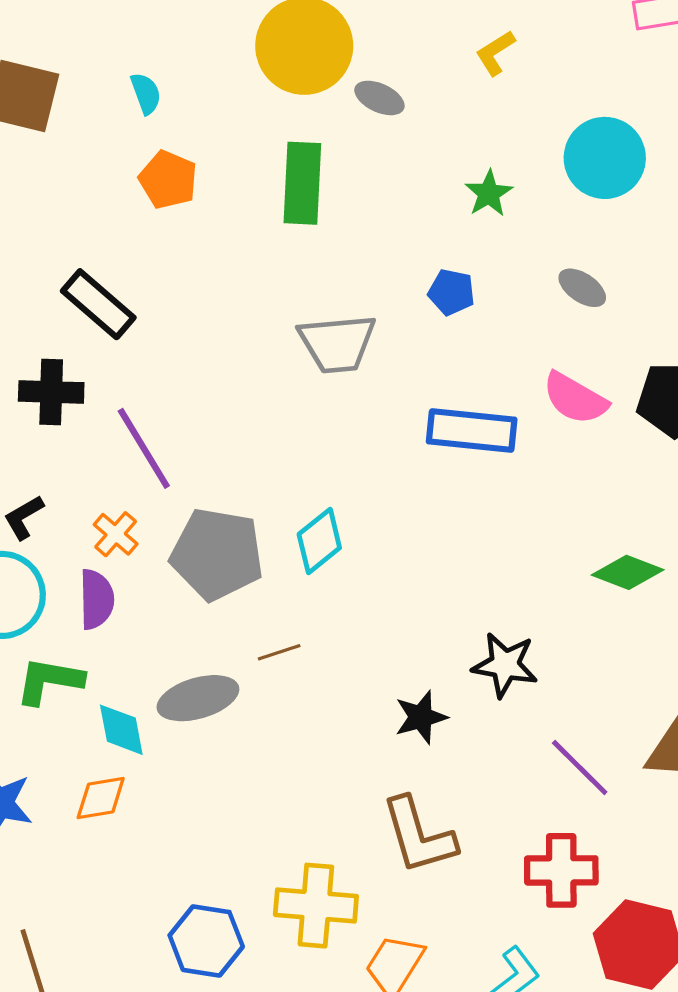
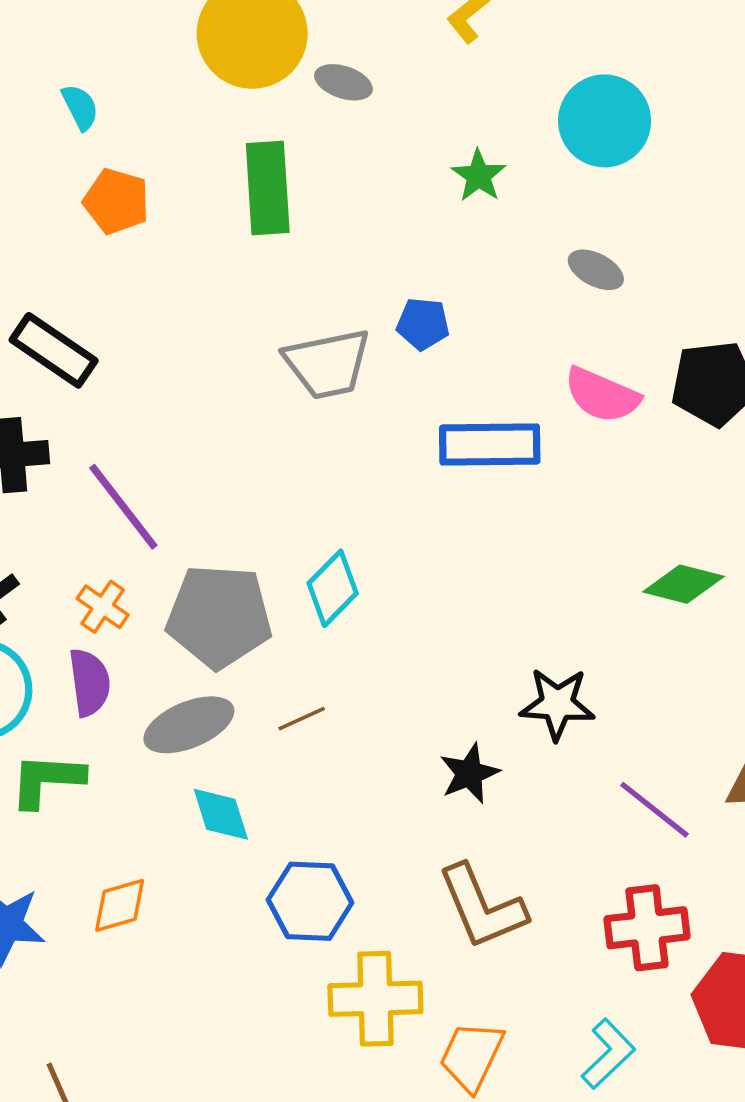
blue pentagon: (451, 292) -> (423, 324), moved
gray ellipse: (198, 698) -> (189, 725), moved
cyan diamond: (121, 730) -> (221, 814), moved
blue hexagon: (206, 941) -> (310, 901), moved

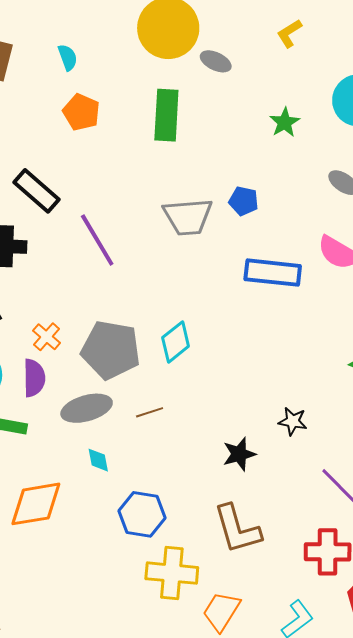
purple line: (123, 507) -> (97, 240), moved
black star: (557, 704) -> (293, 421), size x0.7
cyan diamond: (221, 814) -> (98, 460), size x0.7
orange diamond: (120, 905) -> (36, 504), size x1.6

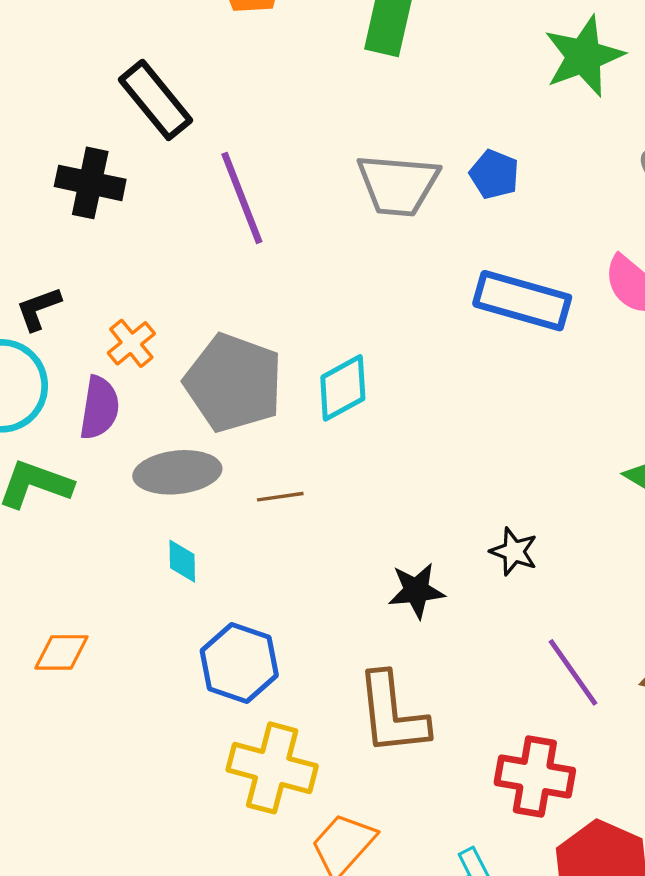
green star: (285, 122) -> (584, 56), size x1.6
orange diamond: (36, 504) -> (61, 652), moved, size x0.6

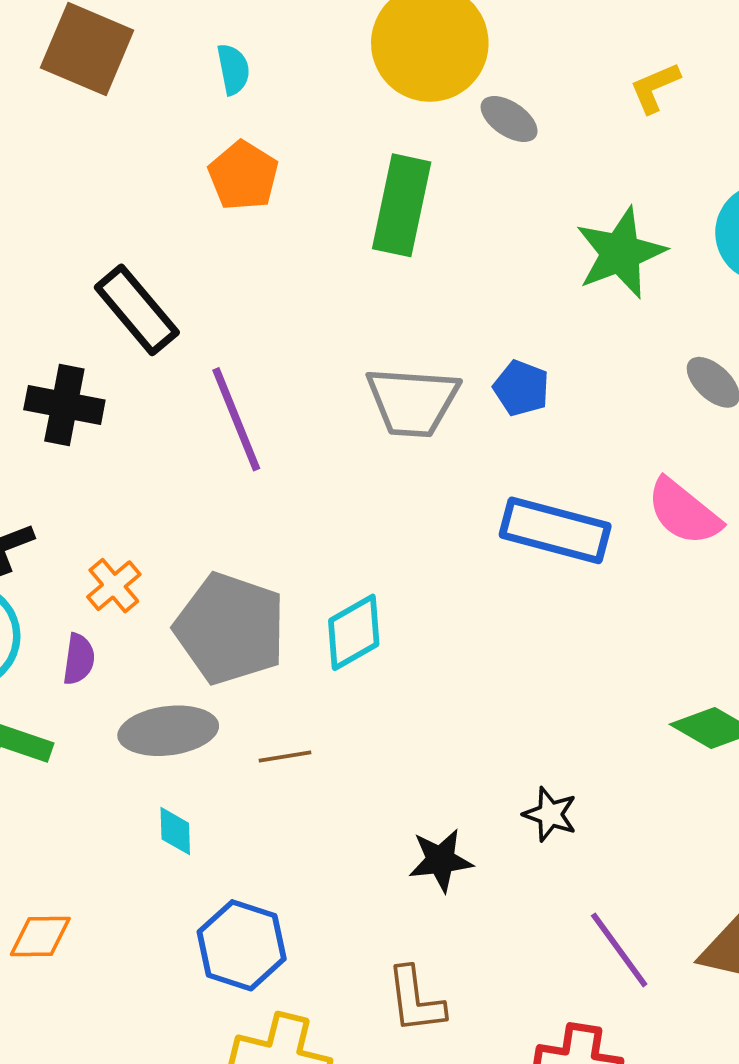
purple semicircle: (99, 408) -> (79, 659), size x0.7
brown L-shape: (392, 714) -> (415, 1000), size x0.7

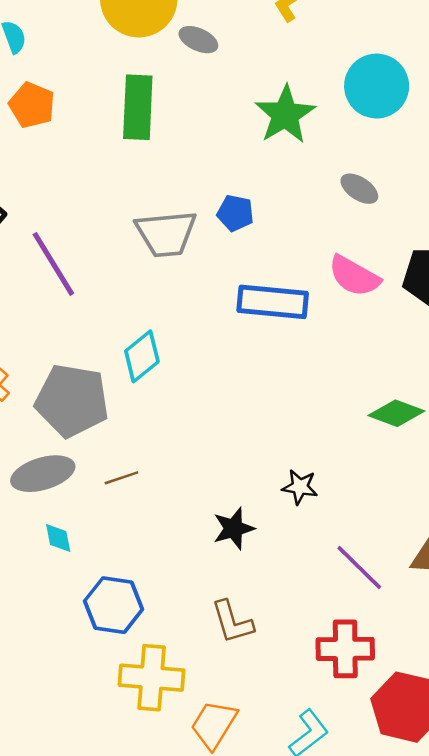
cyan diamond: (354, 632) -> (142, 356), moved

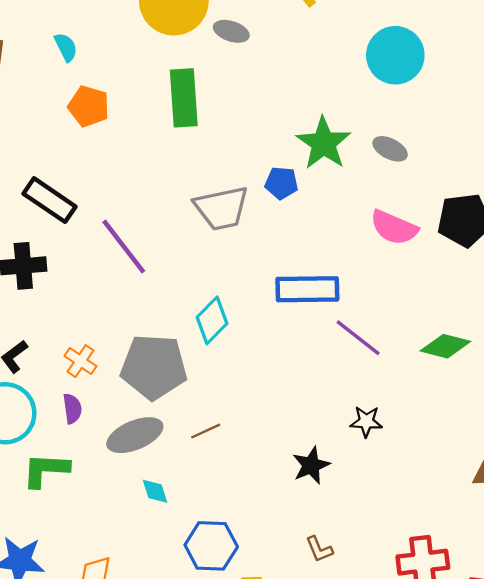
green star: (285, 115) -> (324, 143), moved
blue rectangle: (273, 302) -> (307, 289), moved
purple line: (359, 568) -> (358, 338), moved
brown L-shape: (232, 622) -> (319, 549), size x0.7

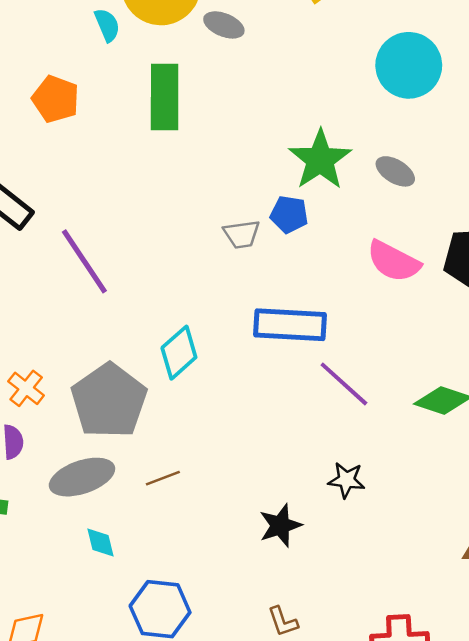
cyan semicircle: (66, 47) -> (107, 25), moved
blue pentagon: (281, 183) -> (289, 214), moved
gray trapezoid: (222, 208) -> (242, 234), moved, size x0.6
gray pentagon: (154, 367) -> (109, 401), turned 30

